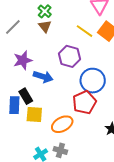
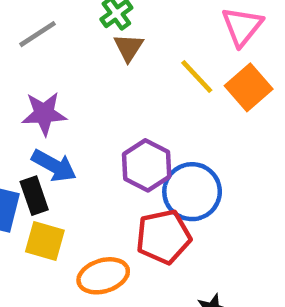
brown triangle: (45, 26) -> (128, 47), moved
purple hexagon: (70, 56) -> (147, 165), moved
blue arrow: (43, 77) -> (54, 166), moved

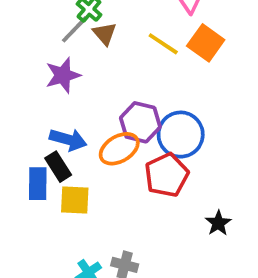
gray line: (38, 34) -> (75, 29), moved
purple star: (44, 114) -> (63, 75), moved
orange ellipse: (103, 276) -> (119, 149), moved

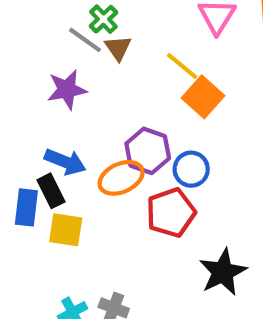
gray line: (75, 29) -> (85, 40), turned 76
orange square: (206, 43) -> (203, 97), moved
blue circle: (181, 135) -> (191, 169), size x0.7
black star: (218, 223) -> (223, 272), size x1.6

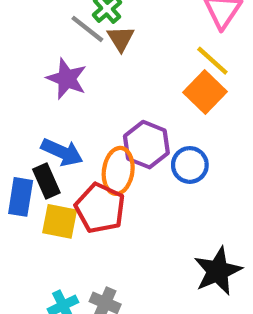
yellow line: (182, 66) -> (212, 61), moved
purple star: (67, 90) -> (67, 79), turned 30
orange ellipse: (121, 178) -> (118, 171), turned -60
red pentagon: (171, 213) -> (100, 208), moved, turned -30

